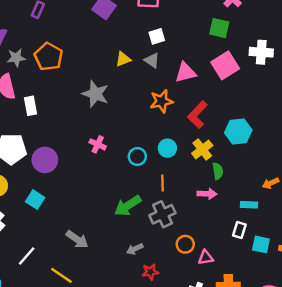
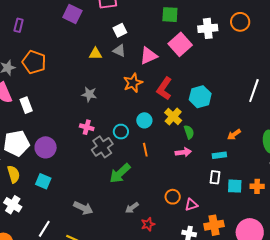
yellow triangle: (123, 59) -> (95, 54), turned 32
gray star: (95, 94) -> (89, 94), moved, size x0.7
gray cross: (162, 214) -> (102, 147), moved

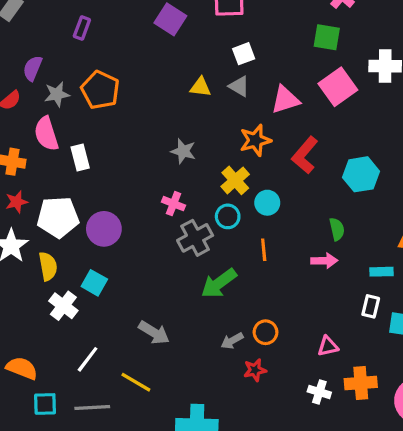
yellow cross: (173, 116) -> (235, 180), moved
orange circle: (173, 197) -> (266, 332), moved
white cross: (13, 205) -> (63, 306), moved

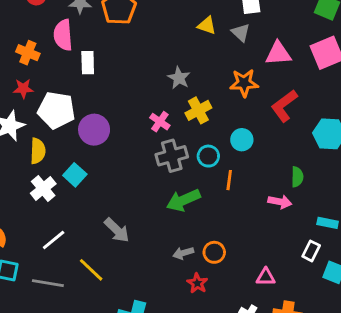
yellow cross: (235, 180) -> (198, 110), moved
cyan circle: (228, 216) -> (208, 156), moved
red star: (255, 370) -> (197, 283), turned 30

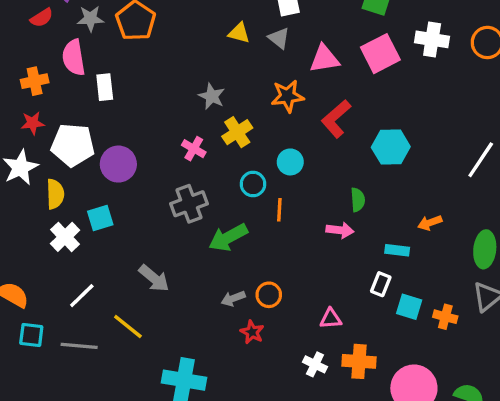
orange cross: (28, 53) -> (35, 81), turned -30
gray cross: (172, 156) -> (189, 204), moved
cyan square: (75, 175) -> (100, 218), turned 35

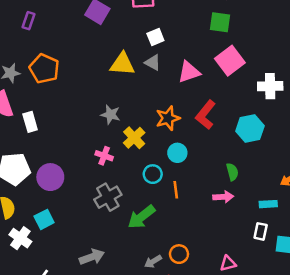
yellow triangle: (239, 33) -> (122, 64), size x1.5
white cross: (432, 39) -> (270, 86), moved
orange star: (287, 96) -> (168, 118), moved
gray arrow: (154, 278) -> (92, 257), turned -50

